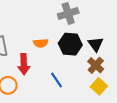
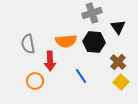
orange semicircle: (41, 43) -> (66, 41), size x1.5
black triangle: (96, 44) -> (118, 27), moved

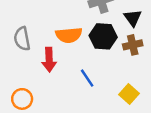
brown cross: (118, 62) -> (133, 45), moved, turned 35
orange circle: (35, 81) -> (22, 99), moved
yellow square: (121, 82) -> (129, 94), moved

